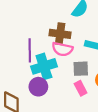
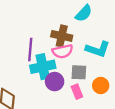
pink semicircle: (62, 49) -> (63, 51), turned -30
purple circle: (38, 87) -> (55, 82), moved

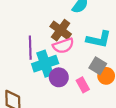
brown cross: (62, 36) -> (61, 30), turned 30
gray square: (79, 72) -> (98, 66), moved, turned 35

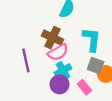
cyan L-shape: (99, 39) -> (92, 39), turned -85
cyan cross: (45, 64) -> (63, 70), moved, size x0.7

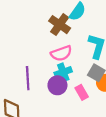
brown cross: (52, 38) -> (60, 25), moved
purple line: (26, 61) -> (28, 78), moved

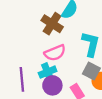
cyan cross: (63, 72) -> (48, 72), moved

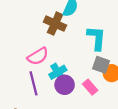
pink semicircle: (55, 53) -> (38, 56), moved

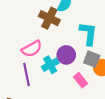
purple circle: (65, 85) -> (66, 55), moved

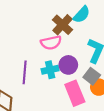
pink semicircle: (32, 49) -> (51, 43), moved
pink rectangle: (81, 80) -> (75, 93), size x1.6

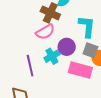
pink rectangle: (75, 93) -> (80, 70), turned -35

